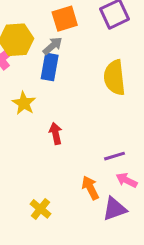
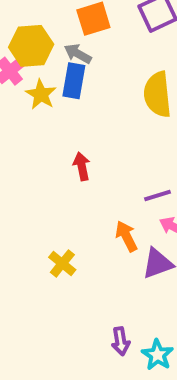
gray arrow: (53, 46) -> (78, 54), turned -110
yellow star: (24, 103) -> (41, 94), moved

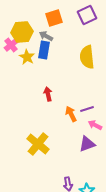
orange arrow: (126, 236) -> (71, 114), moved
yellow cross: (62, 263) -> (38, 144), size x1.6

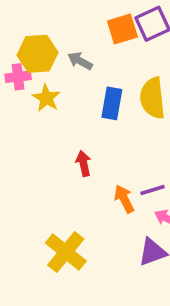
orange square: (54, 18) -> (122, 29), moved
pink cross: (11, 45) -> (18, 77), turned 32
blue rectangle: (44, 50) -> (112, 103), moved

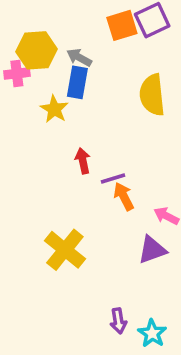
yellow star: (46, 98) -> (54, 109), moved
blue rectangle: (112, 103) -> (77, 82), moved
purple line: (153, 190) -> (113, 179), moved

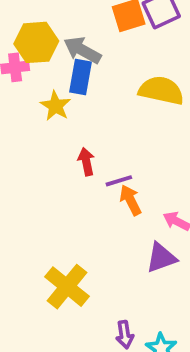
gray arrow: (79, 57) -> (82, 50), size x1.4
yellow semicircle: (152, 95) -> (161, 90), turned 108
yellow cross: (65, 250) -> (67, 287), moved

